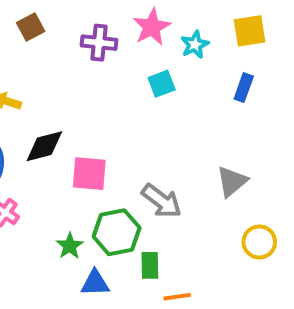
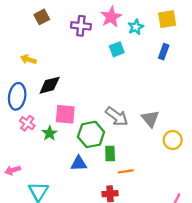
pink square: (89, 174) -> (65, 114), moved
gray triangle: (232, 181) -> (150, 119), moved, turned -30
green star: (70, 246) -> (50, 133), moved

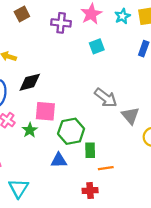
cyan star: (136, 27) -> (122, 16), moved
gray arrow: (117, 116) -> (106, 98), moved

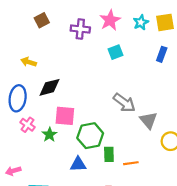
orange line: (106, 168) -> (131, 163), moved

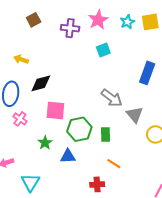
blue rectangle: (162, 54) -> (147, 73), moved, size x1.5
green star: (50, 135) -> (45, 143), moved
green rectangle: (109, 154) -> (105, 134), moved
orange line: (131, 163) -> (114, 164), moved, turned 40

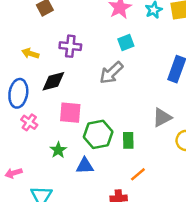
purple cross: (70, 28) -> (70, 46), moved
gray arrow: (112, 98) -> (111, 73), moved, turned 100
gray triangle: (135, 115) -> (162, 117), turned 42
orange line: (114, 164) -> (138, 174), turned -72

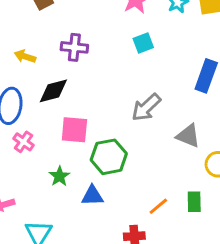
gray arrow: (111, 73) -> (146, 107), moved
gray triangle: (162, 117) -> (188, 136), turned 50
green rectangle: (128, 140) -> (194, 202), moved

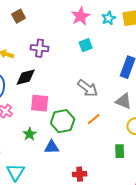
gray arrow: (146, 107) -> (88, 88), turned -100
gray triangle: (188, 136) -> (124, 101), moved
orange line: (158, 206) -> (94, 119), moved

